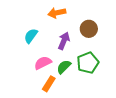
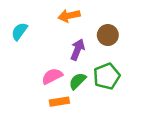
cyan semicircle: (31, 36) -> (19, 31), moved
orange rectangle: (49, 84) -> (59, 102), turned 49

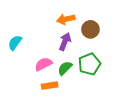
orange arrow: (69, 16) -> (66, 19), moved
cyan semicircle: (19, 31) -> (15, 43), moved

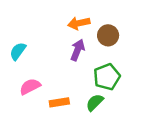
pink semicircle: (43, 64) -> (30, 87), moved
green semicircle: (65, 68) -> (95, 102), moved

